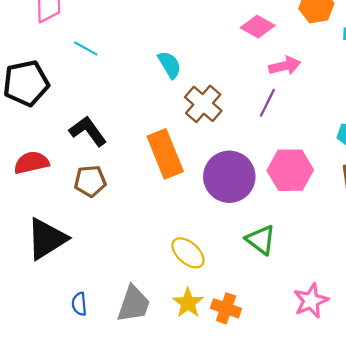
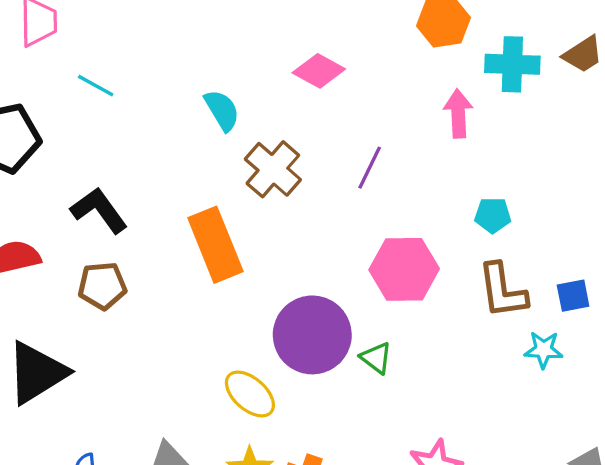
pink diamond: (258, 27) -> (319, 71), moved
pink arrow: (285, 66) -> (458, 113), moved, turned -80
purple circle: (229, 177) -> (312, 335), moved
green triangle: (261, 240) -> (376, 358), moved, size x0.7

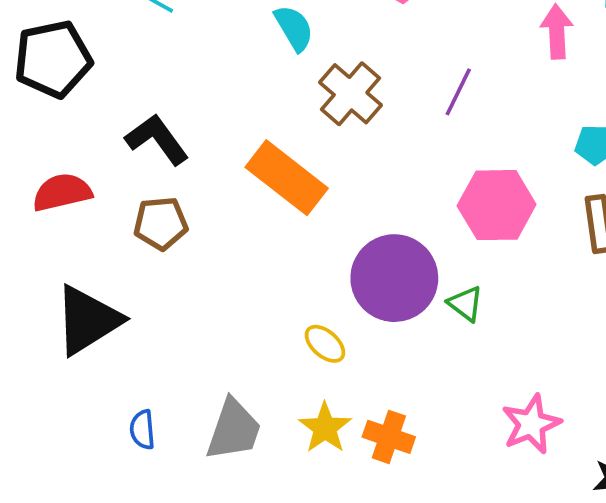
orange rectangle: (215, 245) -> (287, 178), turned -30
yellow ellipse: (250, 394) -> (325, 344), size x0.7

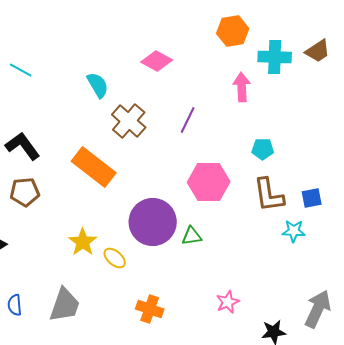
green triangle: (466, 304) -> (192, 236), turned -45
pink star: (531, 424) -> (228, 302), size x0.7
yellow star: (325, 428) -> (83, 242), moved

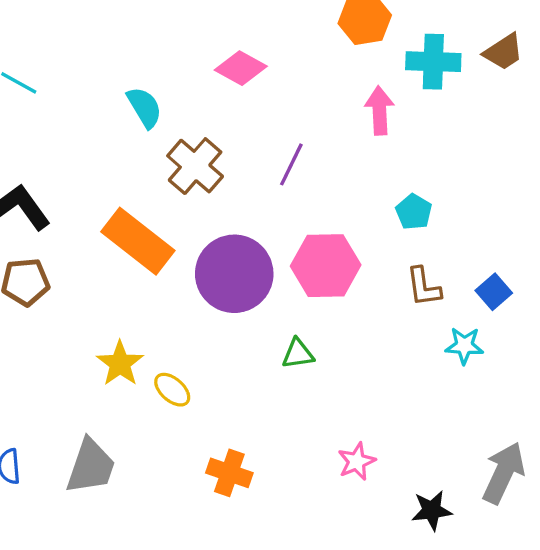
cyan pentagon: (263, 149) -> (414, 212), turned 30
brown L-shape: (269, 195) -> (424, 287), size x0.7
blue square: (312, 198) -> (494, 292), turned -30
purple circle: (153, 222) -> (234, 274), moved

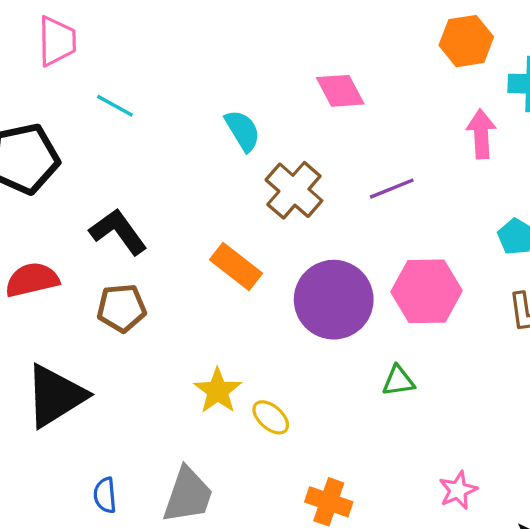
pink diamond: (241, 68) -> (340, 91), turned 33
purple line: (291, 164) -> (392, 189), turned 42
orange rectangle: (138, 241) -> (236, 266), size x0.7

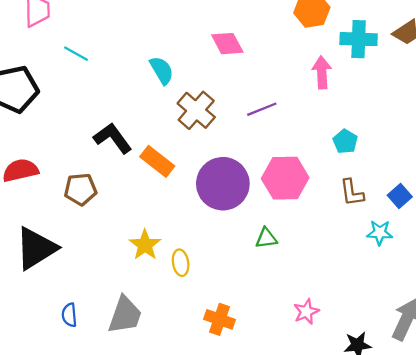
black L-shape: (118, 232) -> (113, 138), moved
yellow ellipse: (271, 417) -> (181, 263), turned 40

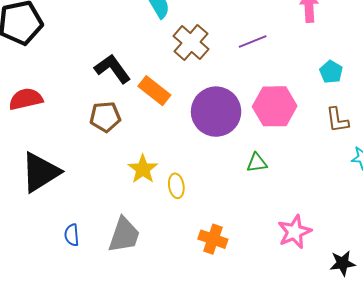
brown pentagon: (80, 189) -> (105, 117), moved
pink star: (306, 312) -> (294, 232), size x1.4

